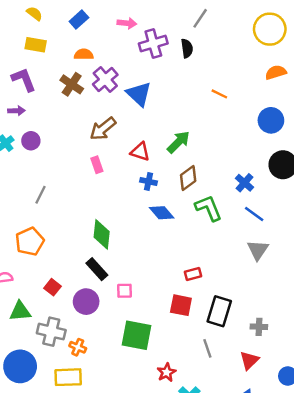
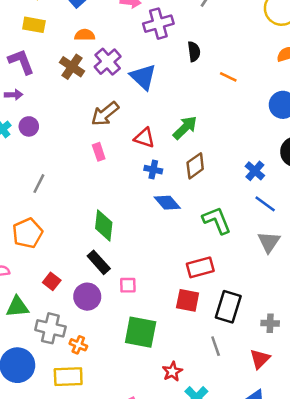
black semicircle: (187, 48) -> (194, 51), moved
green L-shape: (209, 208) -> (217, 220), moved
red rectangle: (193, 274) -> (200, 267), size x1.5

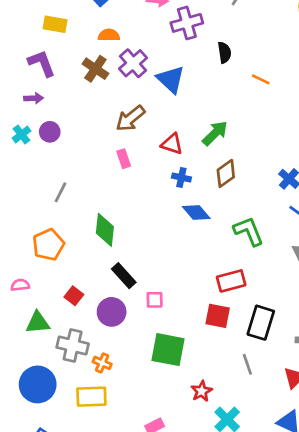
green diamond: (104, 225) -> (105, 230), moved

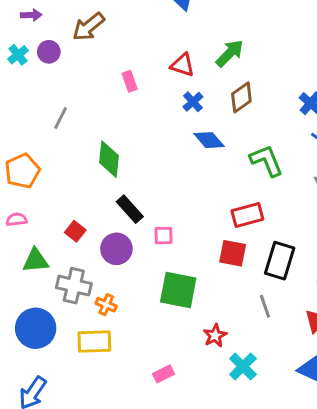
brown arrow: (130, 118) -> (89, 27), moved
blue cross: (181, 178) -> (193, 102), turned 36
orange pentagon: (48, 245) -> (22, 171), moved

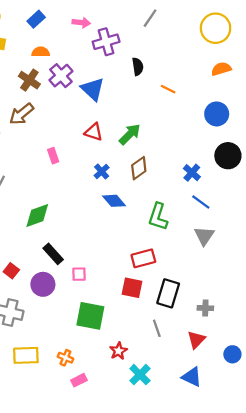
red triangle: (183, 65) -> (94, 132), moved
green diamond: (109, 159) -> (37, 216), turned 64
green L-shape: (266, 161) -> (158, 217), turned -140
orange cross: (106, 305) -> (65, 358), moved

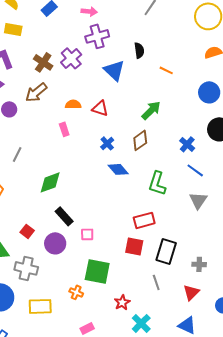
purple cross: (106, 42) -> (97, 36), moved
orange semicircle: (41, 52) -> (73, 104), moved
blue triangle: (93, 89) -> (114, 70), moved
green arrow: (130, 134) -> (151, 110), moved
orange cross: (65, 358) -> (76, 292), moved

